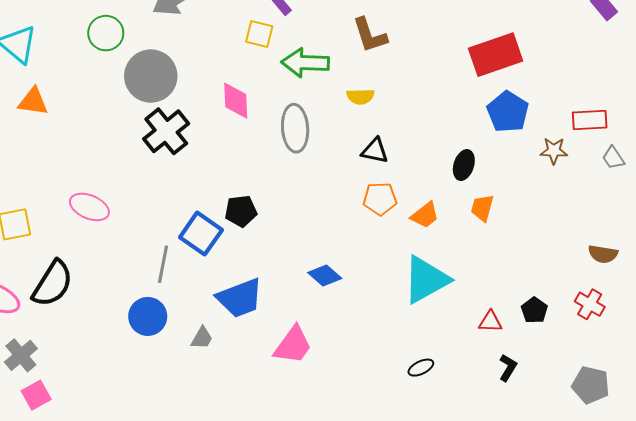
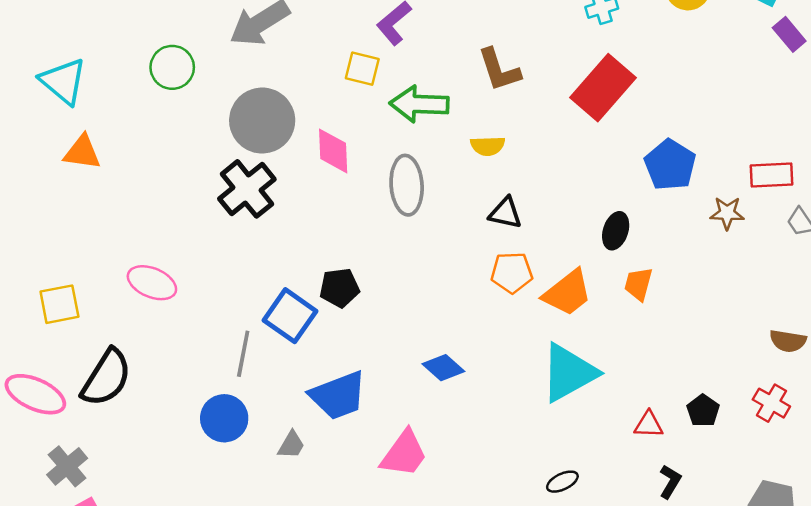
red rectangle: (496, 55) -> (603, 88), moved, turned -30
gray circle: (151, 76) -> (262, 121), moved
orange trapezoid: (425, 215) -> (567, 293), size x1.4

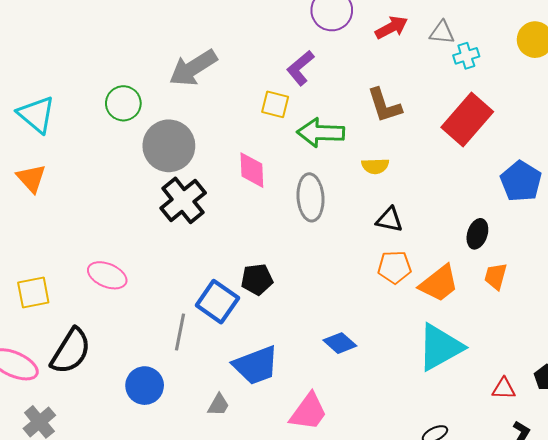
gray circle: (262, 121) -> (169, 146), moved
orange triangle: (82, 152) -> (31, 178), moved, turned 40
blue circle: (224, 418) -> (145, 386), moved

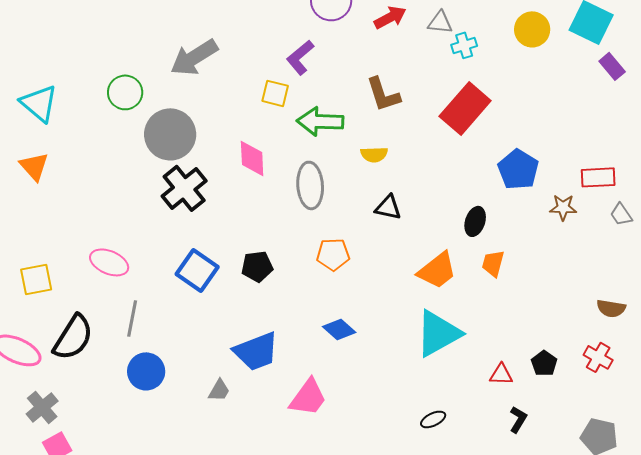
orange pentagon: (394, 267) -> (333, 254), moved
blue square: (217, 302) -> (197, 270), moved
gray line: (180, 332) -> (132, 318), moved

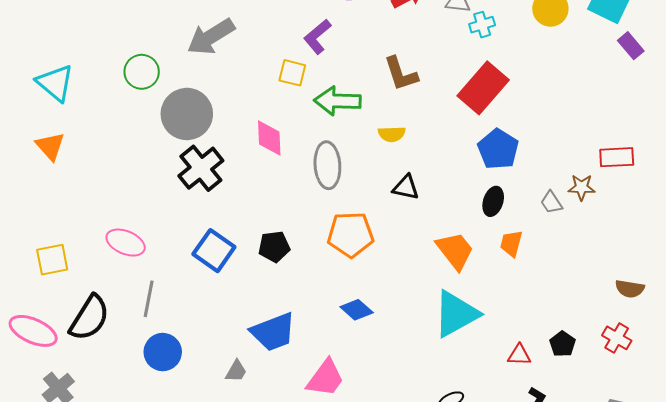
blue pentagon: (518, 169) -> (498, 149), moved
gray trapezoid: (621, 214) -> (551, 202), moved
orange pentagon: (333, 254) -> (351, 235), size x1.4
orange trapezoid: (437, 270) -> (455, 251), turned -90

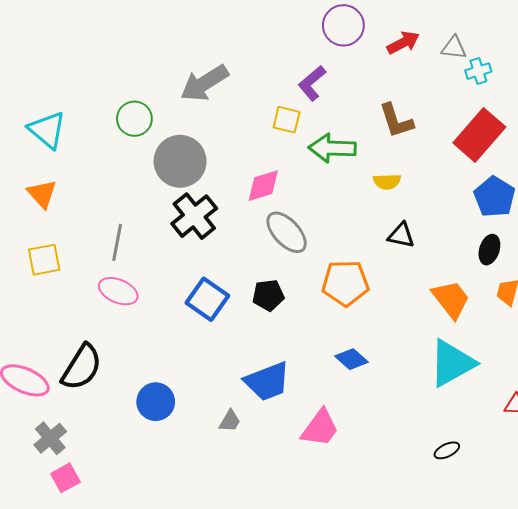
pink diamond: (269, 138) -> (263, 186), turned 75
gray ellipse: (327, 165) -> (287, 232), moved, turned -39
yellow square: (52, 260) -> (44, 260), moved
gray line: (149, 299) -> (117, 242), moved

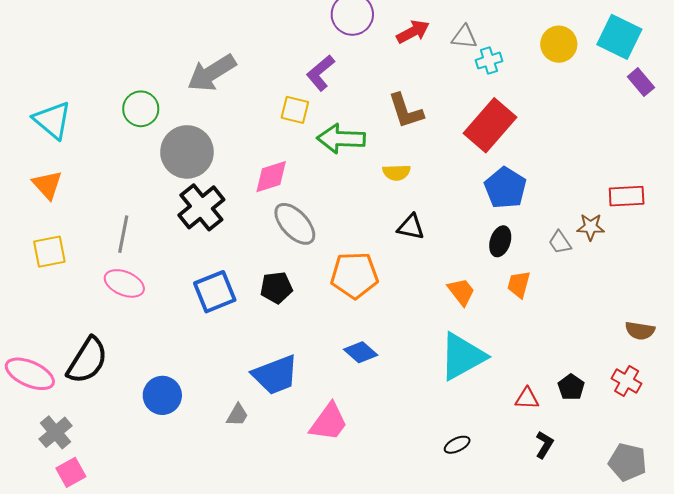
blue square: (207, 299) -> (215, 292), turned 33
orange trapezoid: (451, 299) -> (461, 292), size x0.7

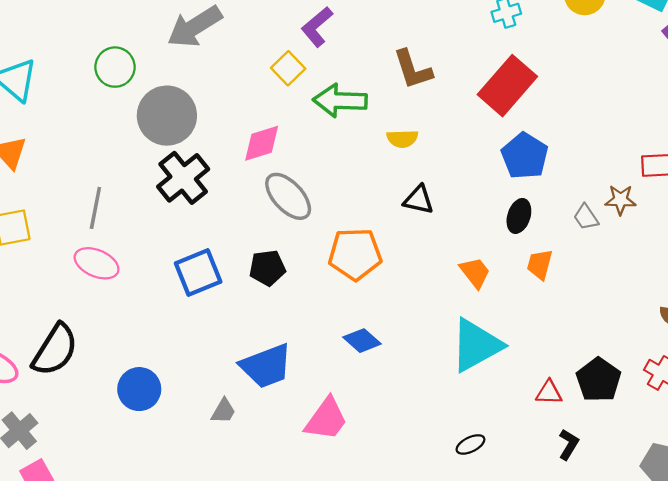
yellow square: (295, 110) -> (288, 68), turned 32
black pentagon: (571, 387) -> (599, 380), size x1.5

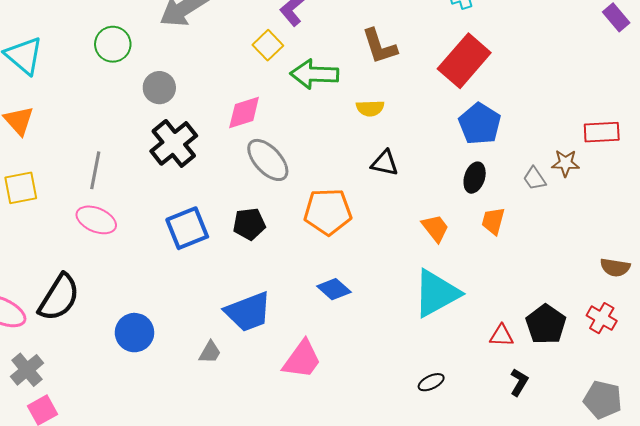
gray circle: (167, 116) -> (159, 88), size x0.6

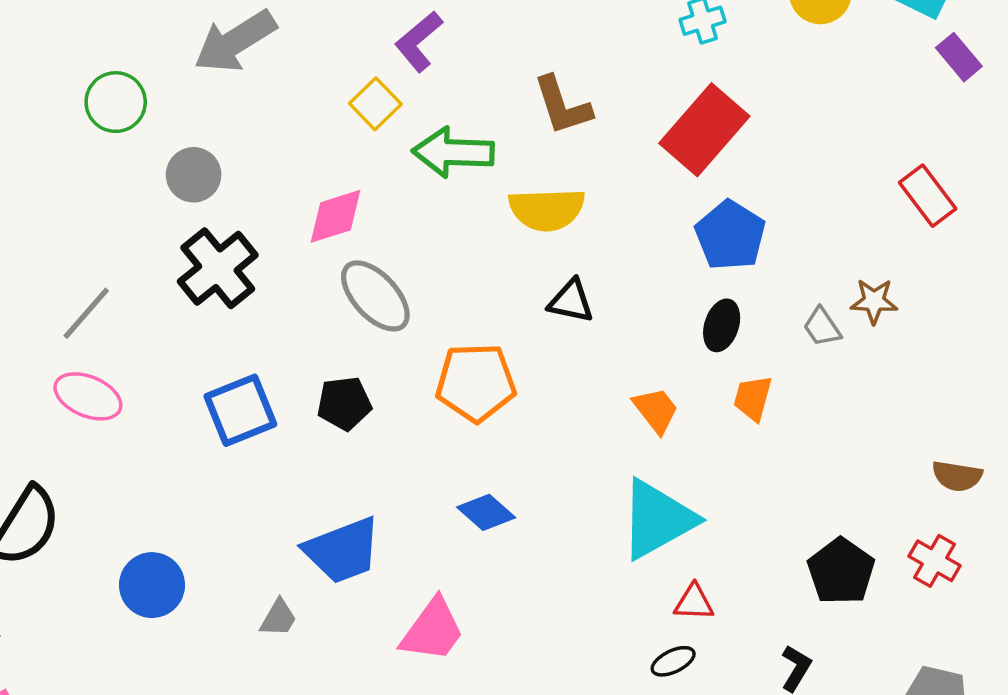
yellow semicircle: (370, 108) -> (547, 209), size x1.6
red rectangle: (602, 132) -> (928, 196), moved, turned 56
gray line: (95, 170) -> (86, 313), turned 30
red triangle: (501, 336) -> (694, 602), moved
black ellipse: (431, 382) -> (673, 661), moved

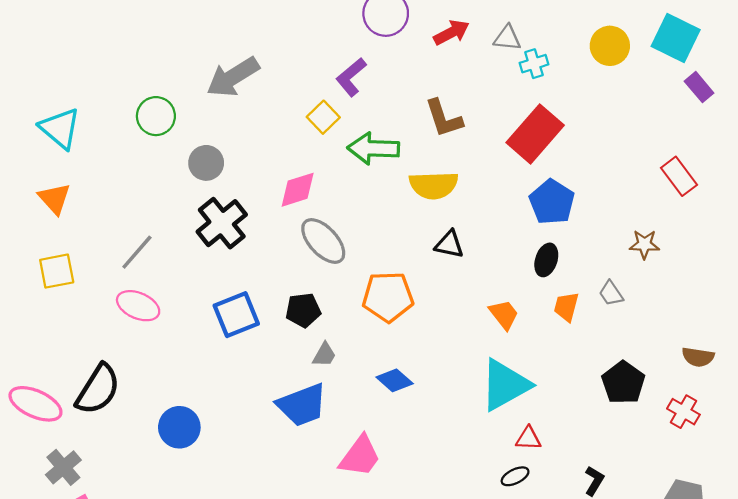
gray trapezoid: (822, 327) -> (611, 293), moved
black pentagon: (841, 571) -> (623, 383), moved
gray trapezoid: (278, 618) -> (324, 355), moved

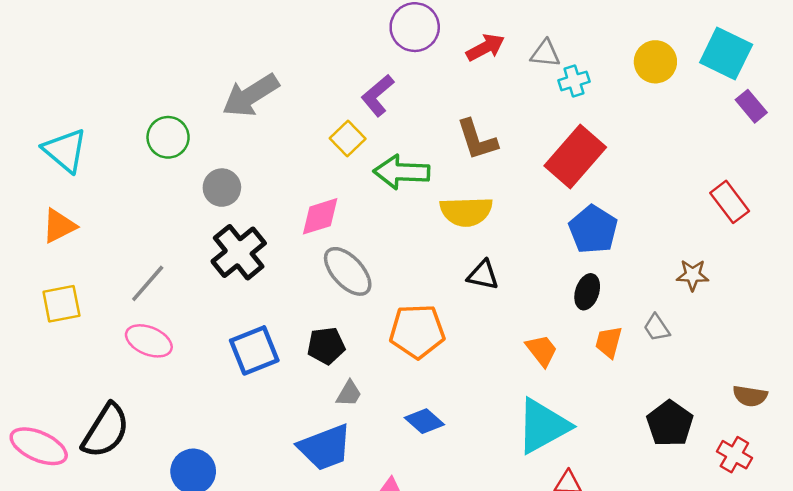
orange triangle: (54, 199) -> (59, 226), turned 45

